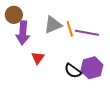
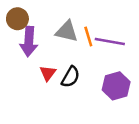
gray triangle: (53, 25) -> (67, 31), turned 36
black semicircle: (73, 71) -> (71, 77), moved, turned -96

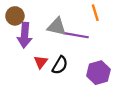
orange line: (88, 36) -> (95, 13), moved
purple line: (110, 42) -> (76, 35), moved

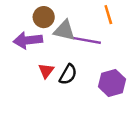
brown circle: (15, 16) -> (44, 17), moved
purple arrow: (25, 35) -> (28, 40), turned 80

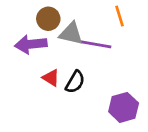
red triangle: (46, 71) -> (51, 78), turned -35
purple hexagon: (112, 83) -> (124, 107), moved

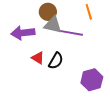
brown circle: (48, 19) -> (48, 12), moved

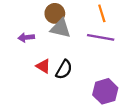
purple arrow: (23, 33) -> (26, 37), size x0.6
purple line: (71, 33) -> (101, 37), moved

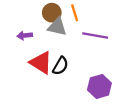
orange line: (102, 13) -> (75, 13), moved
red triangle: (43, 66) -> (41, 63), size x1.6

